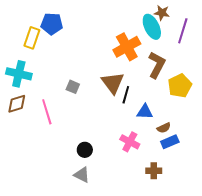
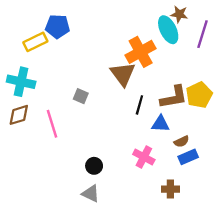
yellow rectangle: (32, 38) -> (35, 42), turned 45
brown L-shape: (157, 65) -> (174, 97), moved, turned 52
brown triangle: (113, 83) -> (123, 74), moved

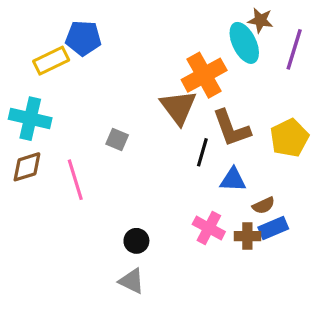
brown L-shape: (174, 97) -> (231, 128), moved, turned 80
brown cross: (170, 189) -> (247, 236), moved

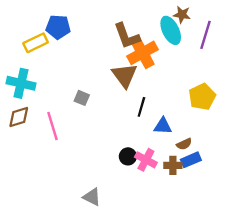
brown L-shape: (231, 128) -> (127, 36), moved
black circle: (136, 241) -> (128, 156), moved

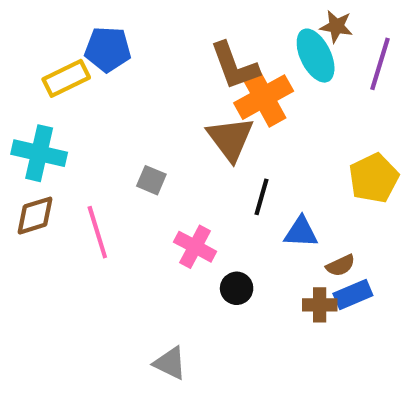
pink cross: (146, 160) -> (195, 247), moved

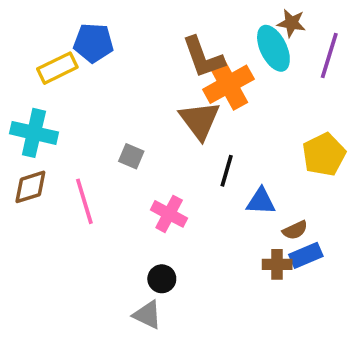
black circle: (237, 288) -> (162, 279), moved

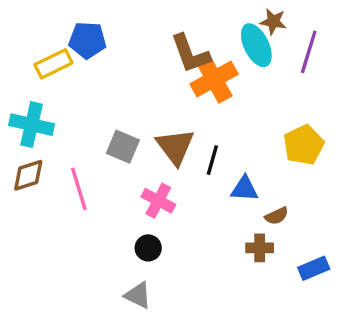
brown triangle: (200, 120) -> (175, 147), moved
gray square: (131, 156) -> (123, 147), size x1.4
blue rectangle: (306, 255) -> (314, 268), moved
black circle: (162, 279) -> (148, 248), moved

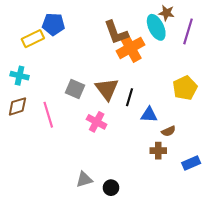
cyan cross: (32, 125) -> (20, 76), size x0.7
black circle: (148, 248) -> (111, 188), moved
gray triangle: (138, 295) -> (84, 179), turned -42

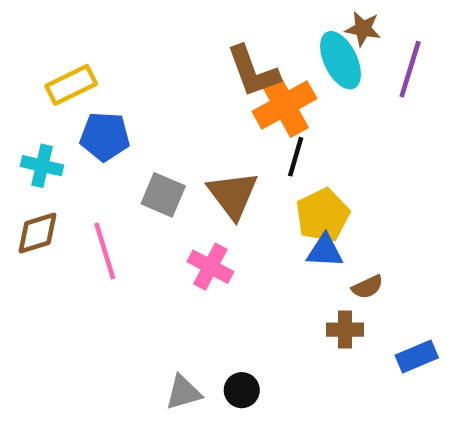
blue pentagon: (53, 24) -> (105, 137), moved
yellow pentagon: (185, 88) -> (323, 215), moved
black line: (129, 97) -> (296, 157), moved
black circle: (111, 188) -> (242, 390), moved

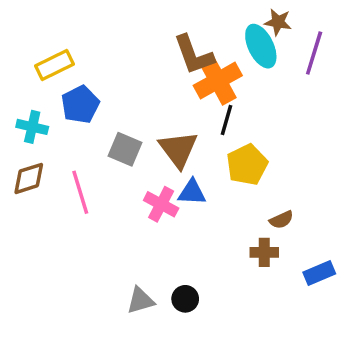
blue pentagon: (105, 137) -> (80, 105), turned -30
blue triangle: (325, 251) -> (192, 192), moved

